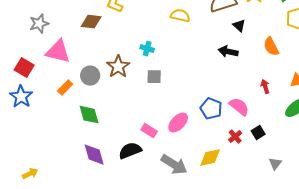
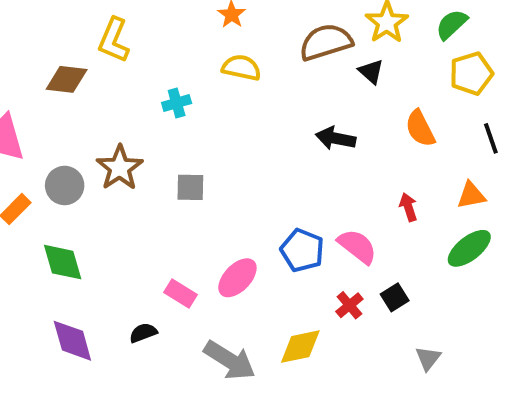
black triangle: (239, 26) -> (371, 72), moved
cyan cross: (147, 49) -> (177, 103), moved, turned -32
black semicircle: (130, 151) -> (143, 333), size x0.6

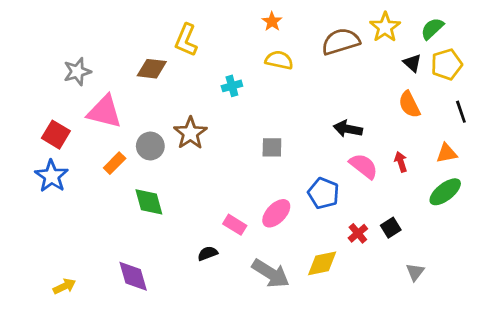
black triangle: (371, 72) -> (412, 63), moved
black arrow: (336, 138) -> (348, 129), moved
gray square: (190, 187) -> (272, 147), moved
pink semicircle: (357, 246) -> (364, 166), moved
purple diamond: (72, 341) -> (133, 276), moved

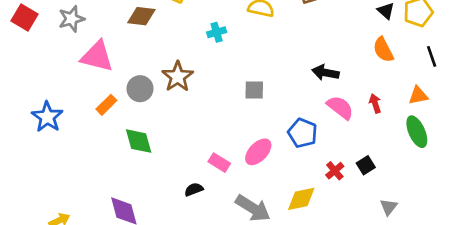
red square: (56, 135) -> (24, 17), moved
green ellipse: (445, 192) -> (417, 132), turned -76

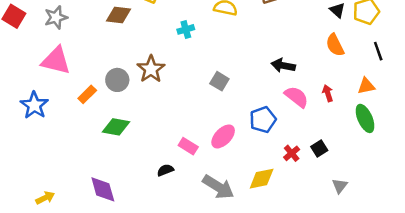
pink triangle: (97, 56) -> (56, 61), moved
gray square: (254, 90) -> (219, 81), turned 30
blue pentagon: (303, 133) -> (263, 120), turned 30
green diamond: (139, 141) -> (116, 127), turned -64

